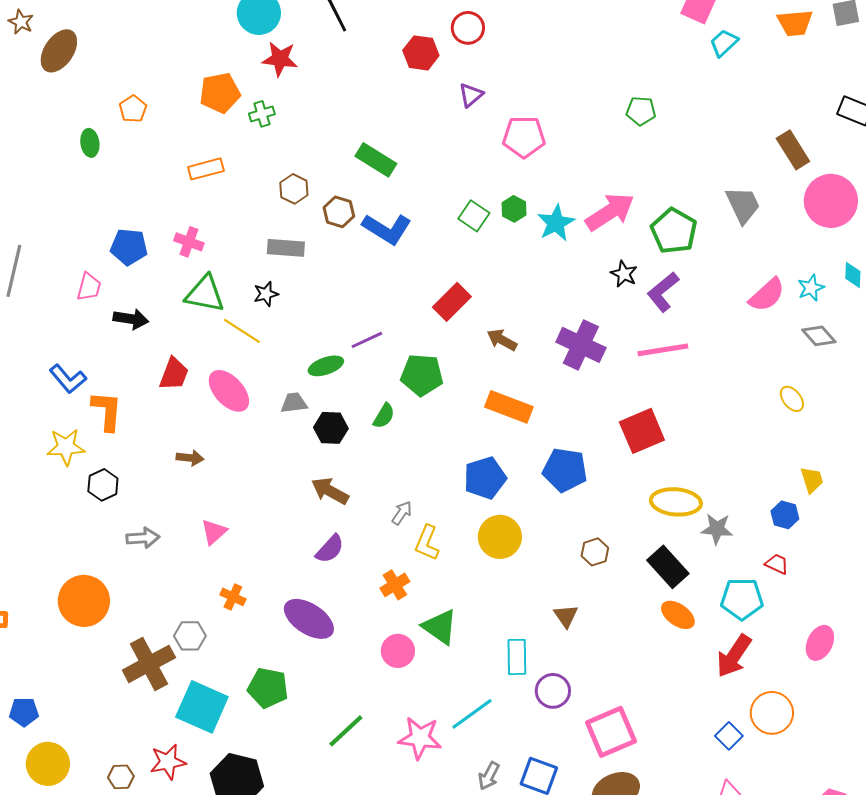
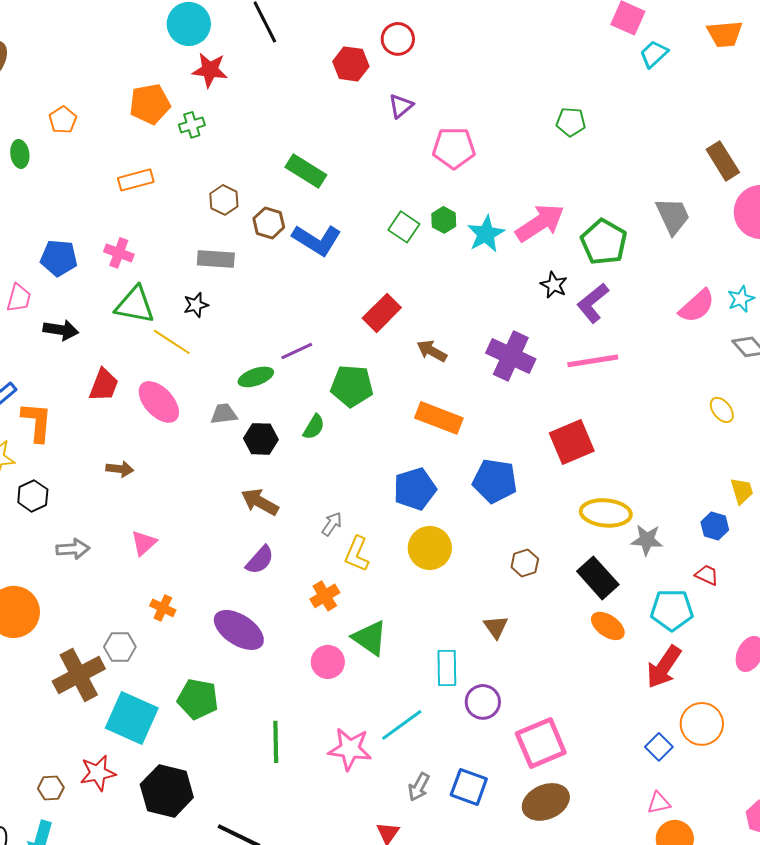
green line: (346, 731) -> (276, 742), turned -48

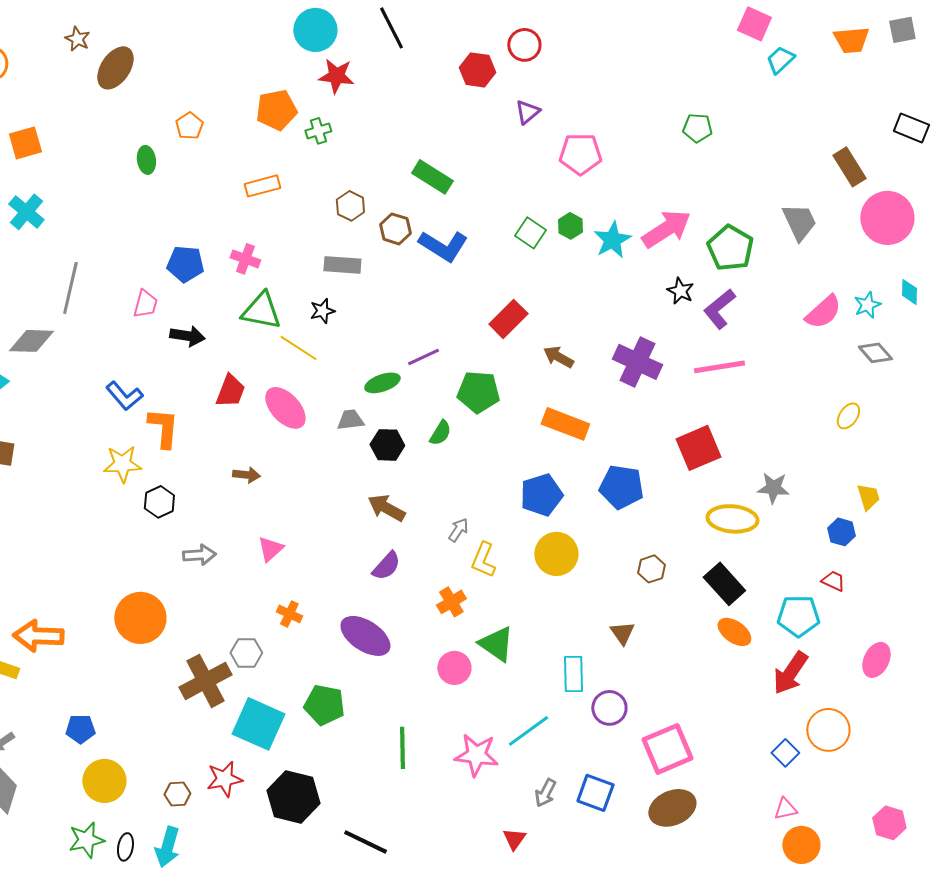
yellow ellipse: (722, 410) -> (848, 416), turned 72
gray star: (647, 540) -> (773, 488), moved

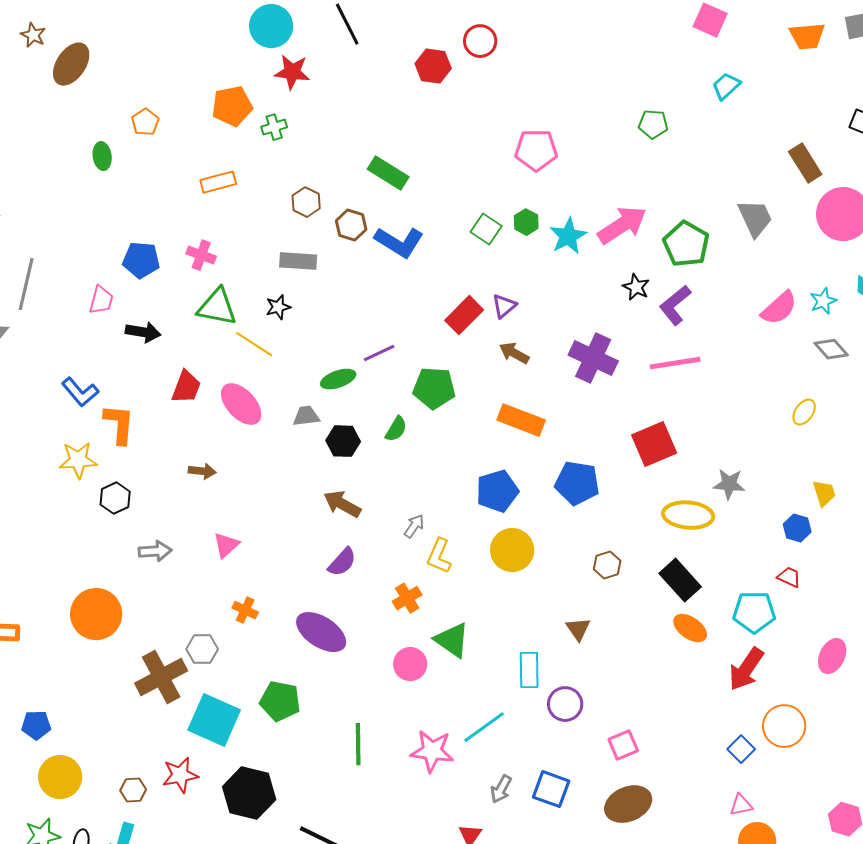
cyan trapezoid: (780, 60) -> (726, 86), moved
purple triangle: (527, 112) -> (504, 306), moved
pink square: (667, 749) -> (623, 745), size x0.6

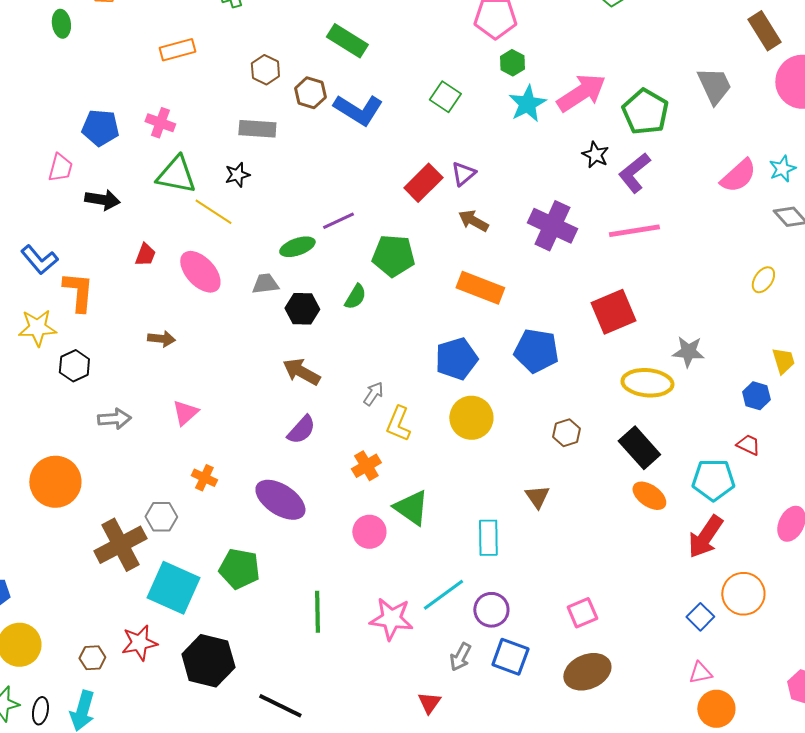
green hexagon: (526, 222) -> (512, 63), moved
red trapezoid: (186, 387) -> (145, 255), size x0.7
purple circle: (565, 704) -> (491, 610), moved

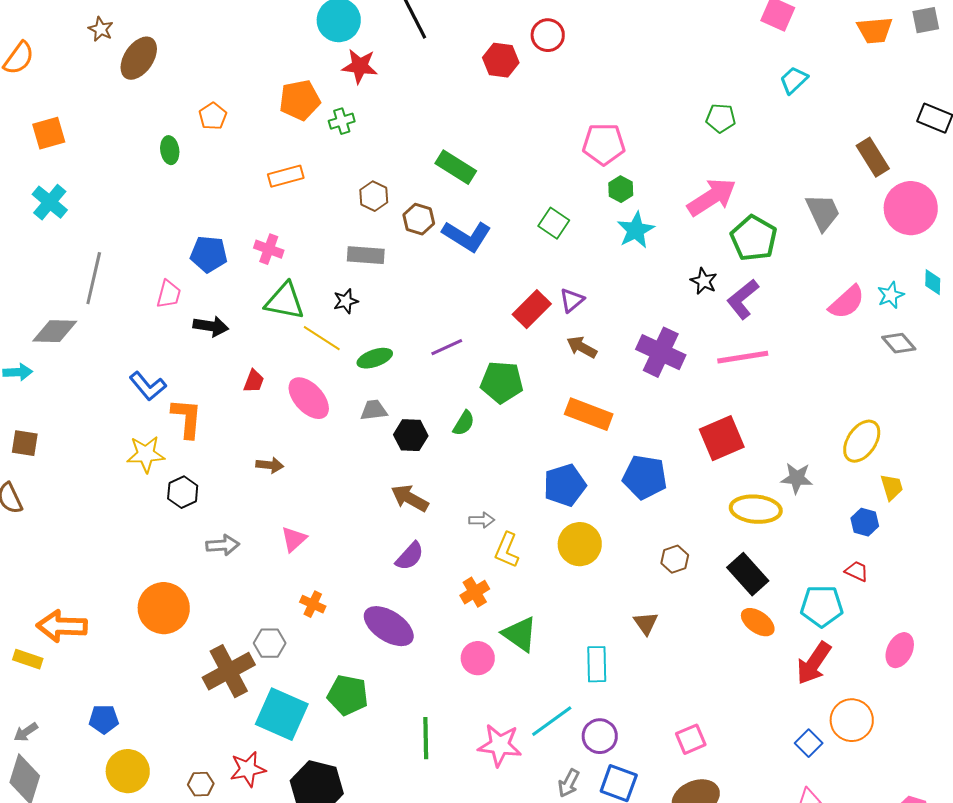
pink arrow: (581, 93) -> (712, 197), moved
green ellipse: (297, 247) -> (375, 358), moved
yellow ellipse: (763, 280) -> (862, 441), moved, size x1.6
gray arrow: (373, 394) -> (482, 520), turned 55

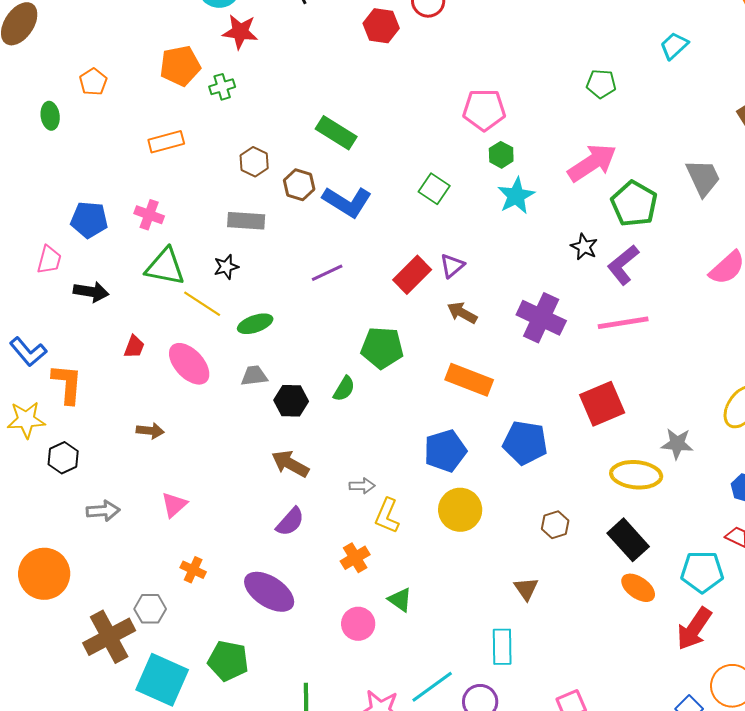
purple line: (447, 347) -> (327, 273), moved
green triangle: (520, 634) -> (400, 600), size x0.7
cyan rectangle: (597, 664) -> (502, 647), moved

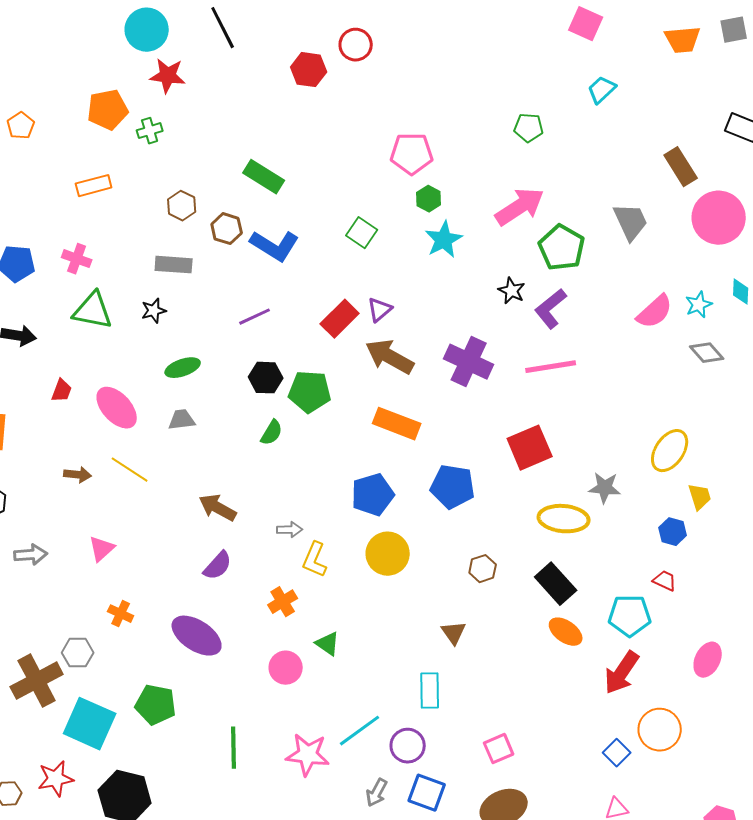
yellow line: (202, 304) -> (130, 470), moved
brown arrow: (462, 313) -> (390, 357), size x1.6
black hexagon: (291, 401) -> (266, 378), moved

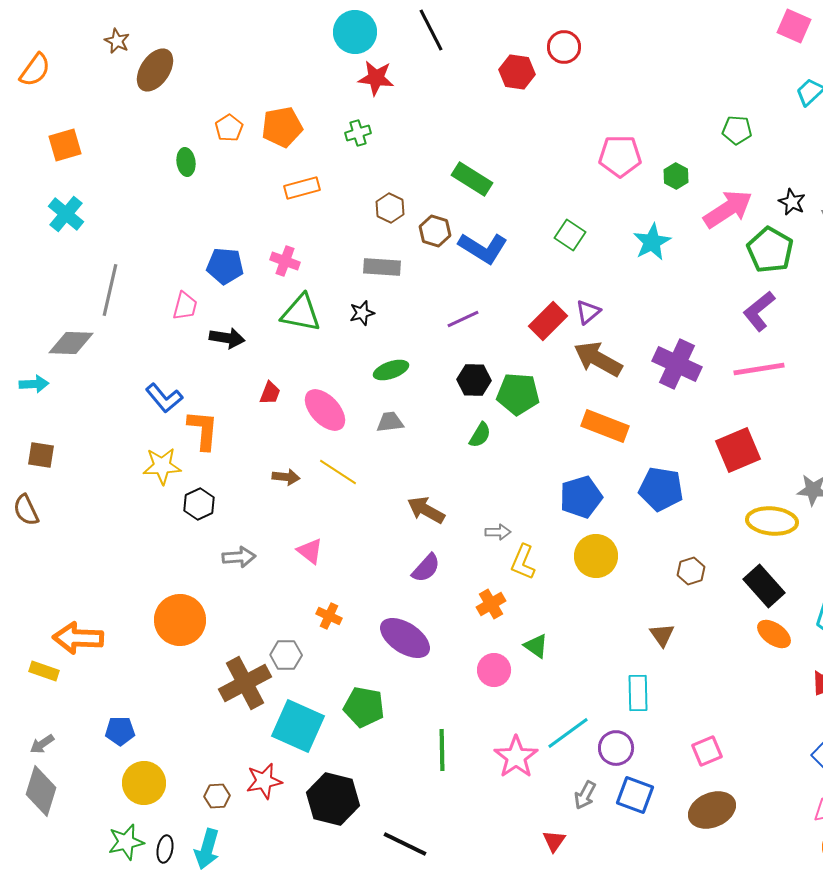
orange pentagon: (108, 110) -> (282, 127), moved
green hexagon: (429, 199) -> (676, 176), moved
black star: (512, 291) -> (792, 202), moved
pink triangle: (102, 549) -> (310, 551), turned -40
pink star: (308, 755) -> (516, 757), turned 30

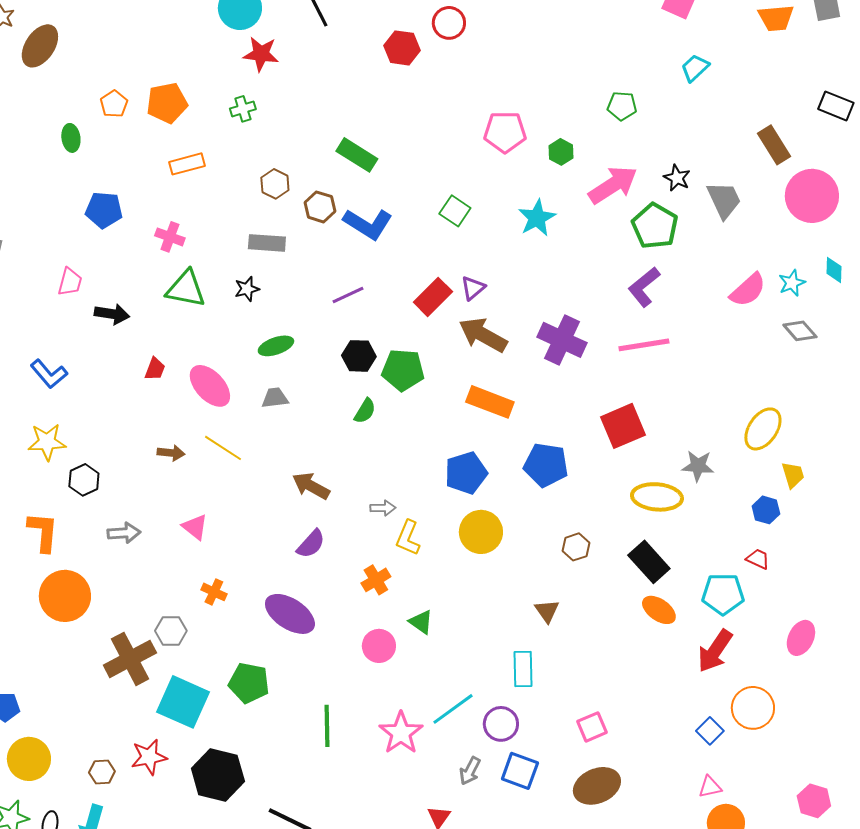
blue pentagon: (225, 266) -> (104, 210), moved
orange L-shape: (203, 430) -> (43, 532), moved

